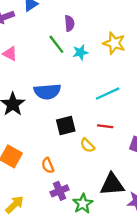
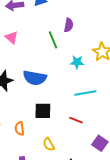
cyan star: (80, 52) -> (77, 62), moved
yellow semicircle: (87, 145) -> (49, 144), moved
orange semicircle: (48, 165) -> (20, 129), moved

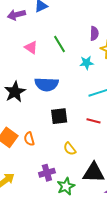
purple semicircle: (69, 25) -> (94, 33), moved
pink triangle: (12, 37) -> (31, 47), moved
orange semicircle: (20, 129) -> (29, 139), moved

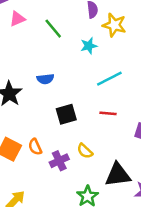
pink triangle: (31, 47) -> (17, 19), moved, turned -48
blue semicircle: (47, 84) -> (45, 79), size x0.6
purple cross: (47, 173) -> (59, 161), moved

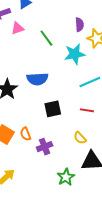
cyan star: (89, 46) -> (75, 54), size x1.5
blue semicircle: (45, 79) -> (37, 79), size x1.5
yellow semicircle: (85, 151) -> (80, 138), moved

